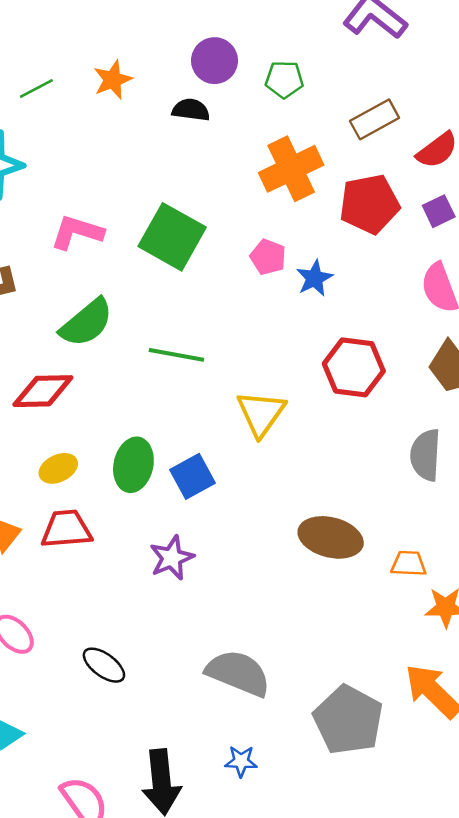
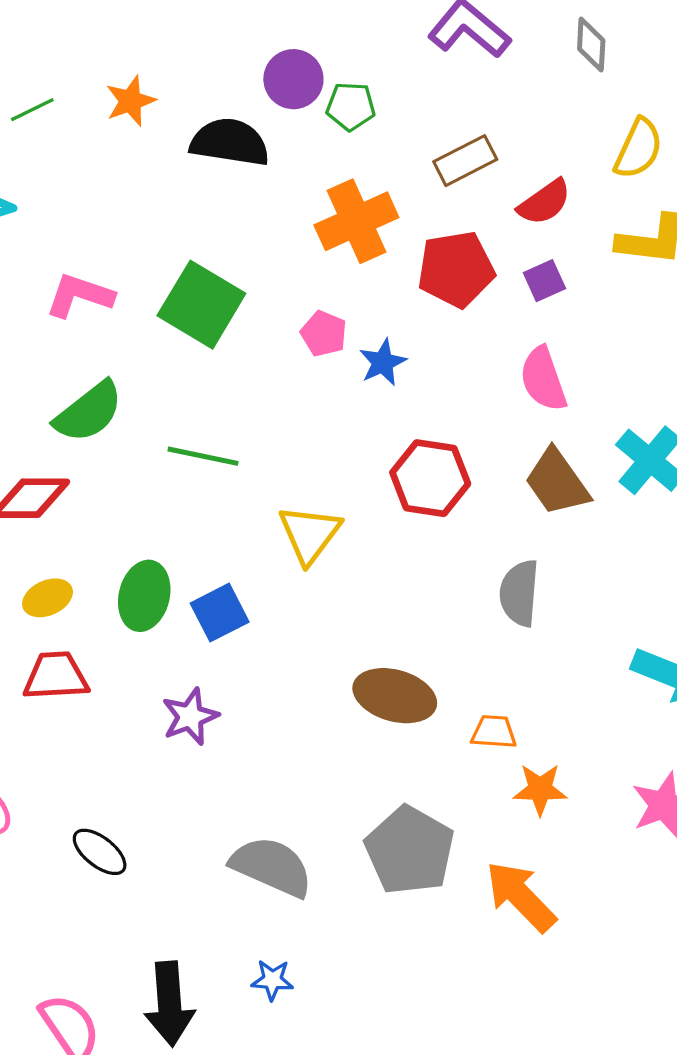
purple circle: (215, 61) -> (293, 79), moved
black semicircle: (191, 110) -> (230, 142), size x1.6
gray pentagon: (348, 720) -> (410, 850), moved

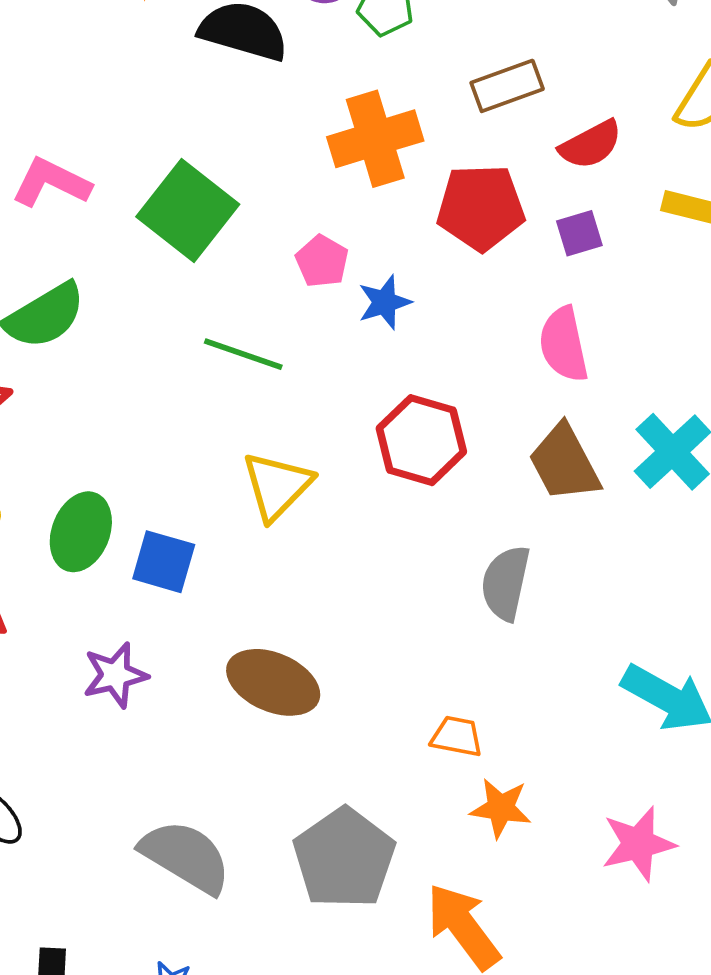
green line: (203, 456) -> (243, 354), moved
blue square: (220, 613) -> (164, 562), turned 36
brown ellipse: (395, 696) -> (273, 682), moved

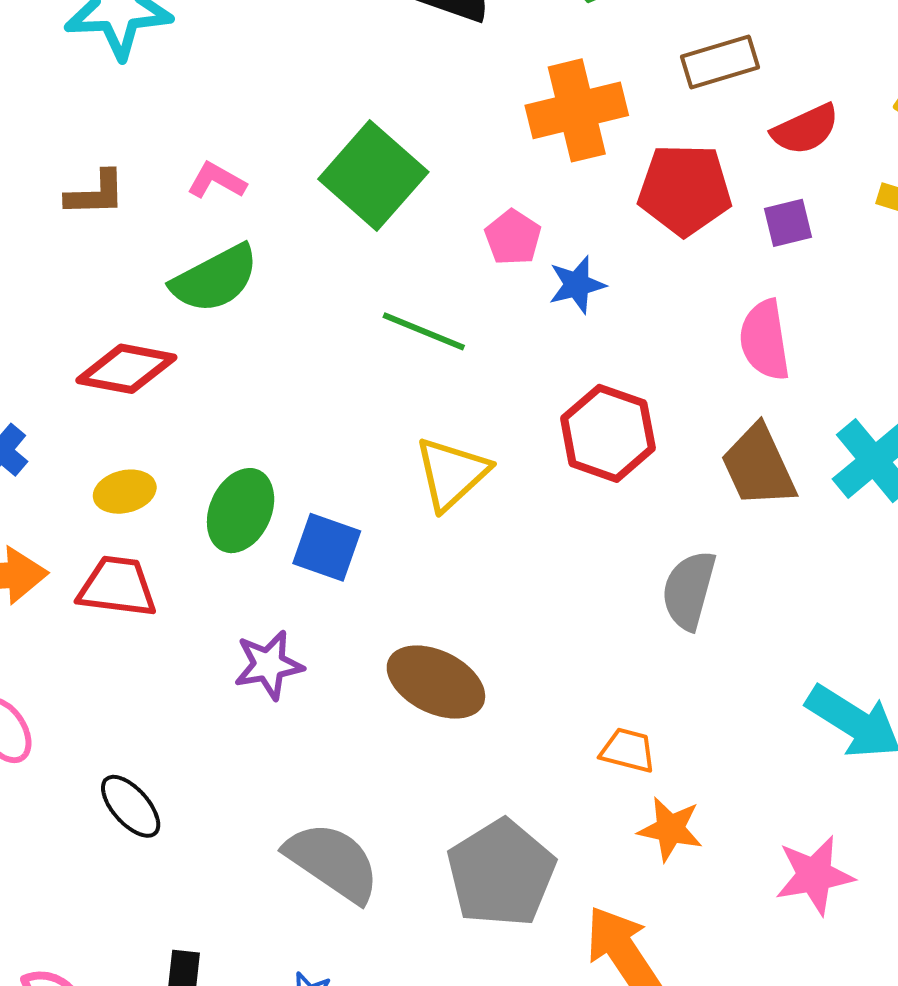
pink L-shape: (51, 183) -> (217, 181), moved, size x0.7

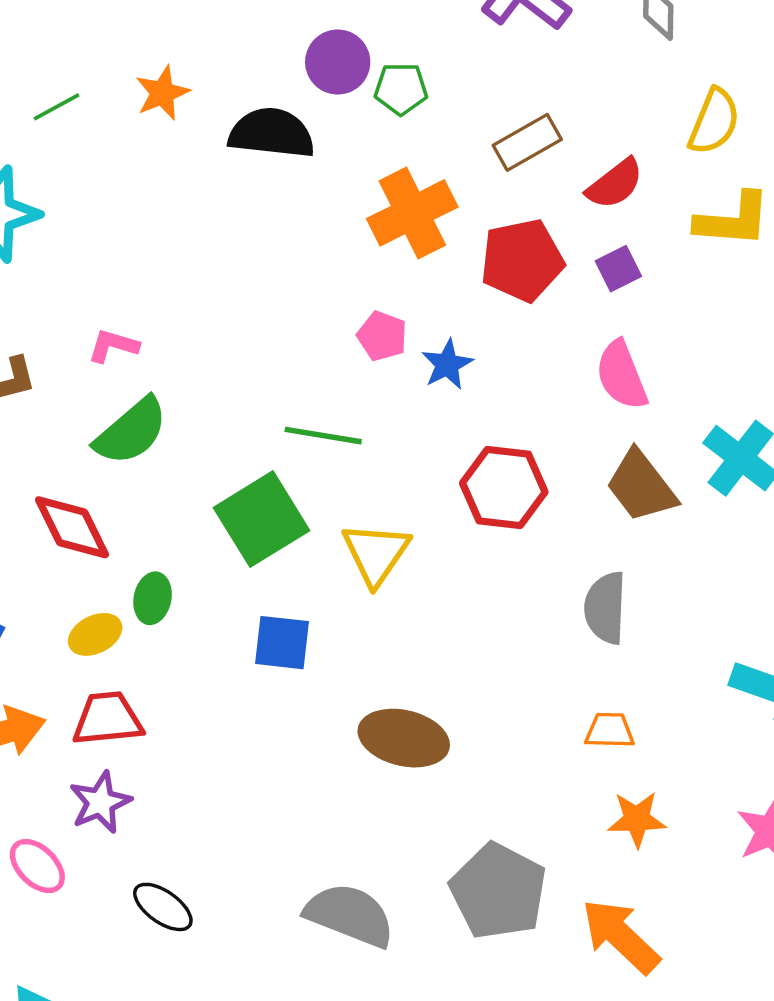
green square: (373, 176) -> (262, 519), moved, turned 30
red diamond: (126, 369) -> (72, 527), turned 66
green ellipse: (241, 511) -> (153, 598), moved, size x0.7
purple star: (269, 665) -> (100, 802), moved
orange trapezoid: (628, 750) -> (609, 731), moved

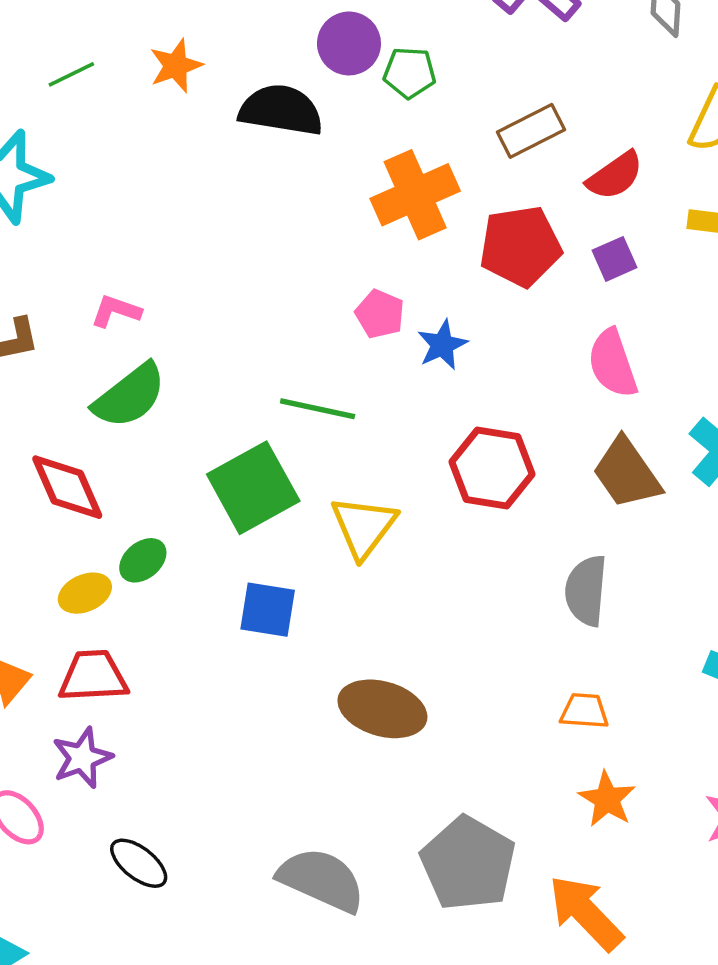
green ellipse: (153, 598) -> (143, 560), turned 36
orange star: (637, 819) -> (607, 799), turned 30

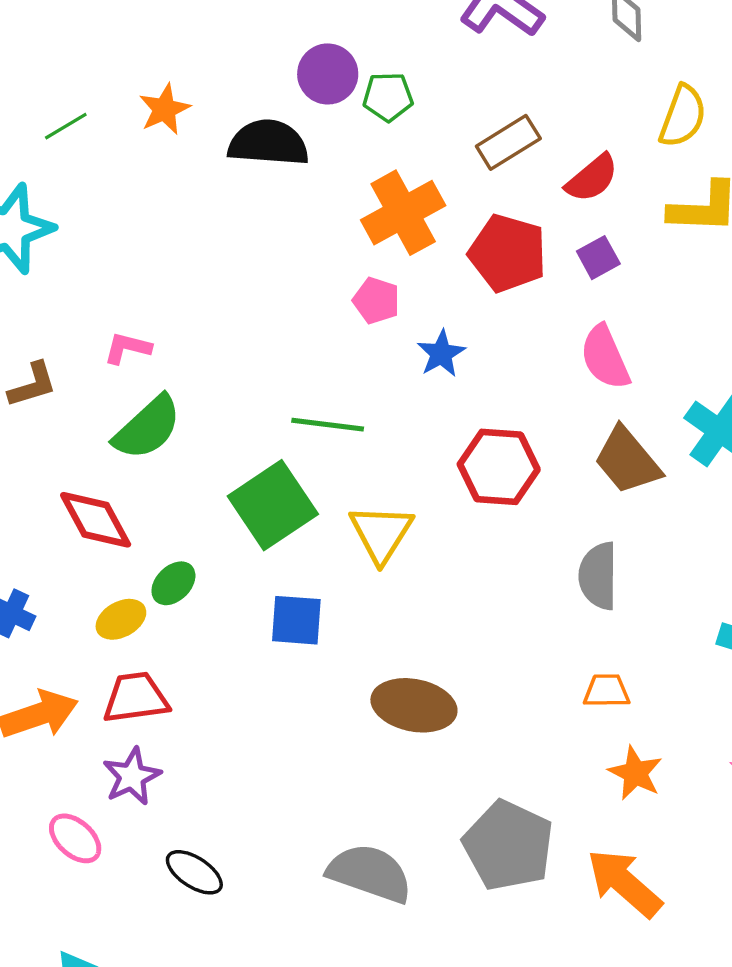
red pentagon: (520, 246) -> (508, 253), turned 30
pink pentagon: (380, 314) -> (376, 301), moved

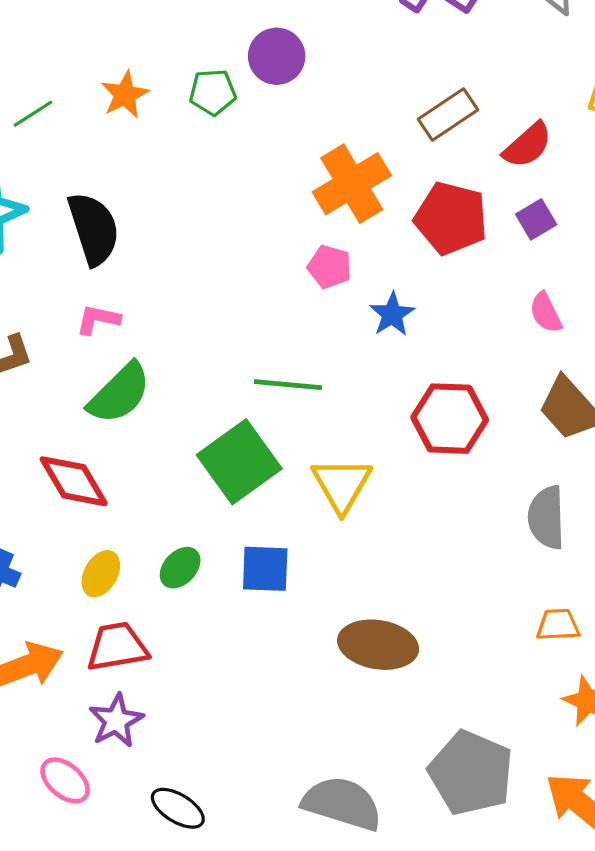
green pentagon: (388, 97) -> (213, 92), moved
black semicircle: (268, 143) -> (94, 229), moved, turned 70
pink semicircle: (605, 357) -> (546, 313), size x0.7
green ellipse: (173, 583) -> (180, 568), moved
yellow ellipse: (121, 619) -> (101, 574), turned -30

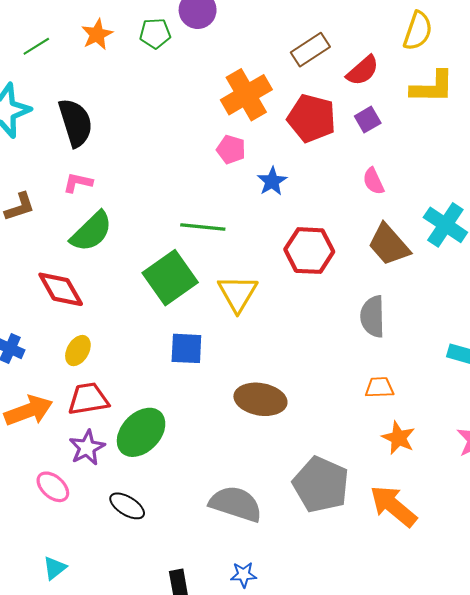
green ellipse: (180, 568) -> (141, 432), moved, size x1.8

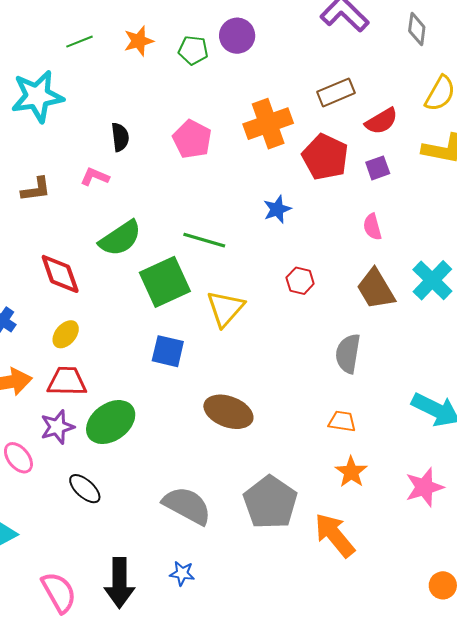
black semicircle: (76, 123) -> (120, 137), moved, size x0.6
pink pentagon: (231, 149) -> (192, 139), moved, size x1.4
green semicircle: (91, 232) -> (120, 238), moved
red hexagon: (309, 251) -> (300, 281), size x0.6

